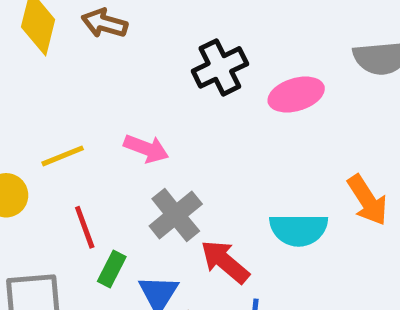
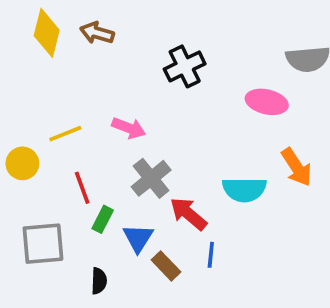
pink ellipse: (296, 95) -> (267, 102), moved, turned 30

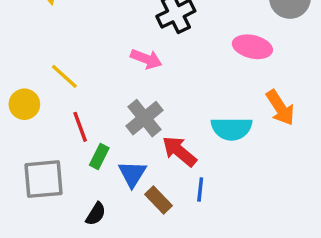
pink arrow: (129, 128) -> (146, 59), moved
yellow line: (65, 134) -> (64, 76), turned 64
black semicircle: (99, 281) -> (96, 214), turned 30

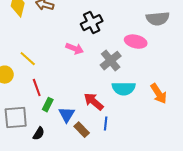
orange arrow: (280, 108) -> (159, 94), moved
gray cross: (145, 118) -> (111, 61), moved
black semicircle: (96, 214) -> (39, 134), moved

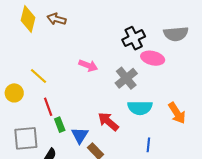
black cross: (92, 23) -> (134, 38), moved
green rectangle: (48, 105) -> (60, 125), turned -48
blue line: (106, 124) -> (148, 145), moved

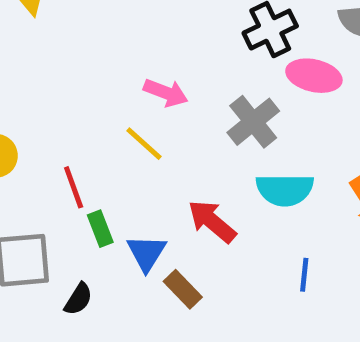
yellow line: (39, 76) -> (144, 144), moved

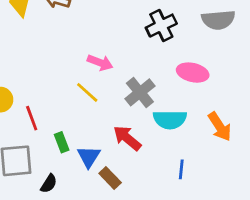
pink ellipse: (314, 76) -> (193, 73), moved
gray cross: (253, 122) -> (140, 92), moved
red line: (74, 187) -> (32, 118), moved

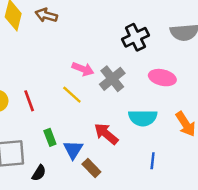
gray cross: (140, 92) -> (112, 79), moved
red line: (32, 118) -> (29, 101), moved

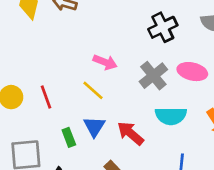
gray cross: (112, 79) -> (153, 76), moved
blue triangle: (73, 150) -> (94, 127), moved

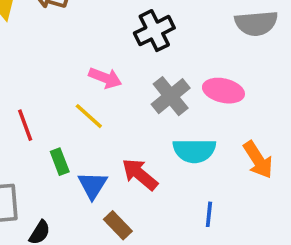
black cross: (163, 27) -> (154, 31), moved
blue triangle: (94, 127) -> (92, 185), moved
green rectangle: (69, 137) -> (60, 162), moved

